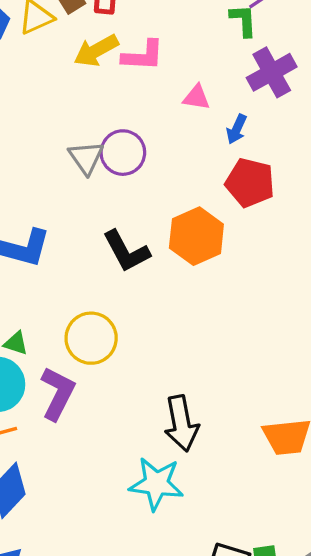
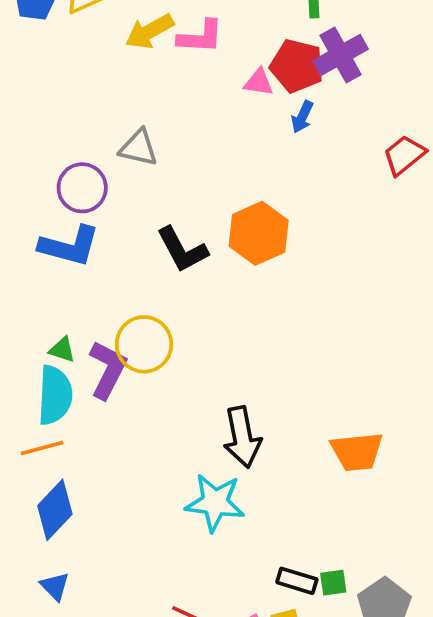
purple circle: (123, 153) -> (82, 188), moved
gray triangle: (86, 158) -> (139, 148), turned -42
red pentagon: (250, 183) -> (297, 66), moved
purple L-shape: (58, 393) -> (108, 370), moved

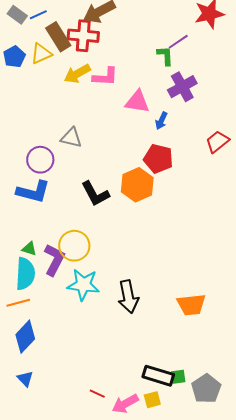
red pentagon: (297, 66) -> (158, 159), moved
pink triangle: (259, 82) -> (137, 102), size x1.5
cyan star: (215, 503) -> (83, 285), moved
black rectangle: (297, 581) -> (158, 376), size x1.4

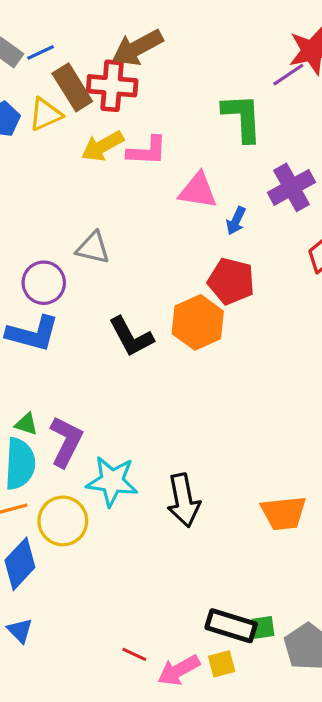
purple line: (178, 42) -> (288, 75), moved
green L-shape: (165, 56) -> (242, 118), size x1.6
purple cross: (182, 87) -> (292, 187), moved
yellow circle: (74, 246) -> (63, 521), moved

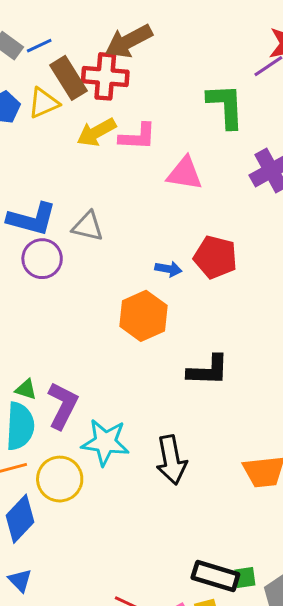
blue arrow: (236, 221) -> (168, 269), moved, turned -105
orange hexagon: (198, 322) -> (143, 316), moved
blue L-shape: (33, 334) -> (32, 219), moved
black L-shape: (131, 337) -> (208, 370), moved, turned -60

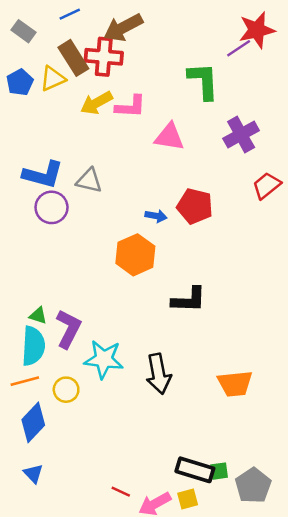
blue line: (39, 46) -> (70, 14), moved
yellow circle: (60, 479) -> (66, 390), size x0.7

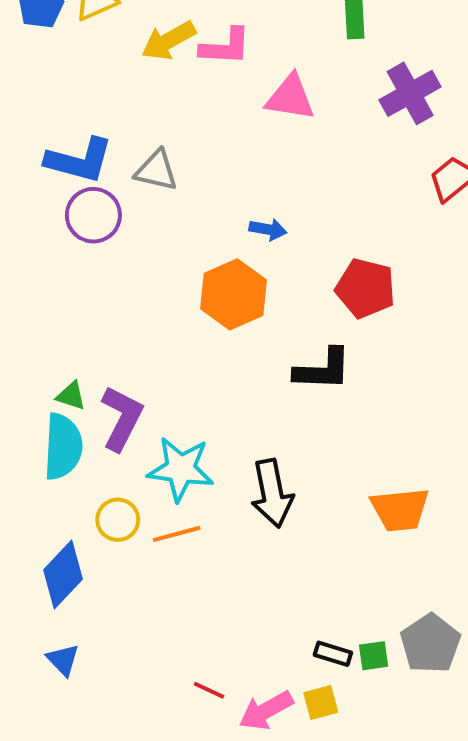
red pentagon: (195, 206) -> (365, 288), moved
orange line: (25, 381) -> (177, 534), moved
black rectangle: (195, 470) -> (333, 654), size x0.6
gray pentagon: (253, 486) -> (430, 644), moved

